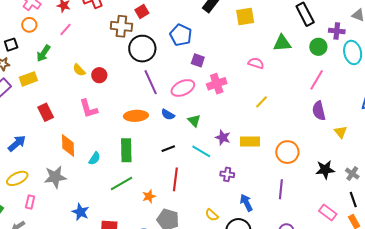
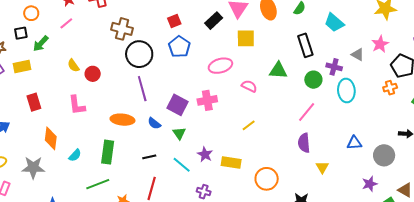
red square: (142, 12) -> (174, 21), moved
black square: (11, 45) -> (21, 33), moved
purple square: (198, 60) -> (178, 105), moved, size x1.5
pink ellipse: (183, 88) -> (220, 66), moved

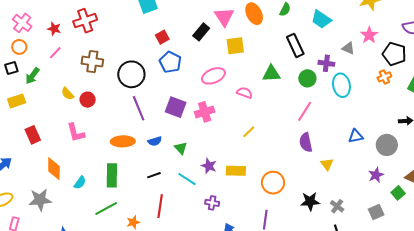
brown cross: (122, 29) -> (92, 62), moved
purple square: (178, 105) -> (176, 107), moved
blue semicircle: (154, 123) -> (155, 141), turned -48

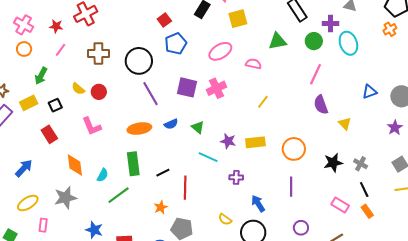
blue pentagon: (170, 62) -> (176, 44), turned 30
black square: (11, 68) -> (55, 105), moved
black line: (154, 175) -> (163, 173), moved
green line: (106, 208) -> (119, 195), moved

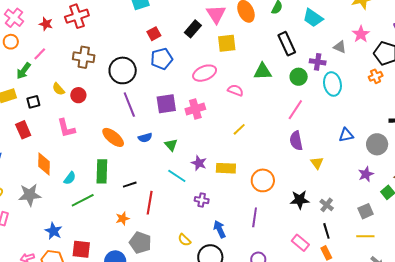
pink line: (61, 50) -> (40, 54), moved
purple square: (187, 87) -> (166, 104), turned -30
orange ellipse: (139, 129) -> (113, 137), turned 40

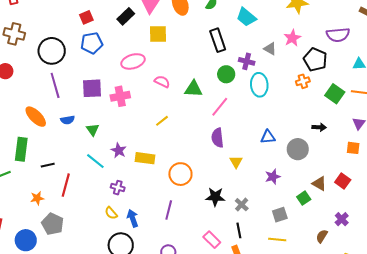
green triangle: (263, 71) -> (193, 89), moved
purple star: (366, 174) -> (273, 177), moved
yellow semicircle: (184, 240) -> (111, 213), moved

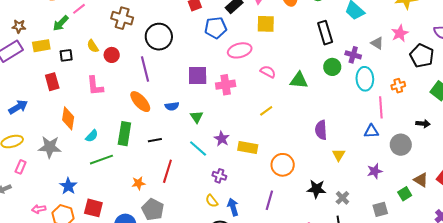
blue pentagon: (92, 43) -> (216, 28), moved
orange cross: (303, 81) -> (398, 86), moved
purple line: (55, 85) -> (145, 69), moved
pink line: (220, 107) -> (381, 107), moved, turned -45
black line: (48, 165) -> (155, 140), moved

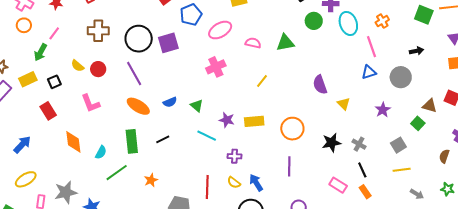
purple square: (198, 76) -> (168, 43), moved
gray star: (50, 147) -> (66, 192), moved
red line: (167, 171) -> (207, 187), moved
orange star: (138, 183) -> (151, 180), moved

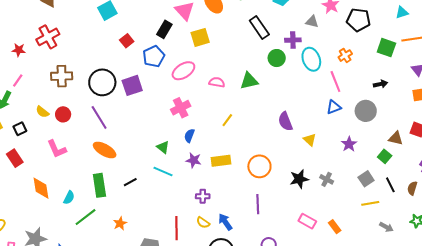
blue semicircle: (170, 102) -> (189, 136), moved, turned 136
cyan line: (207, 136) -> (163, 172), moved
black line: (362, 170) -> (390, 185), moved

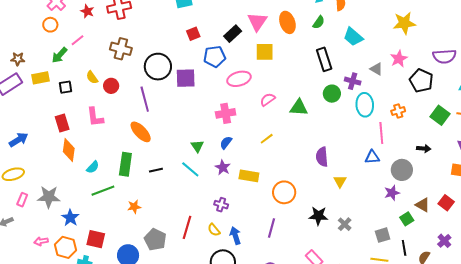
pink semicircle: (217, 82) -> (268, 100), turned -63
purple star: (349, 144) -> (392, 193), moved
red rectangle: (15, 158) -> (62, 123), moved

